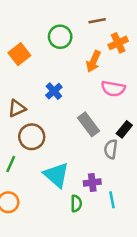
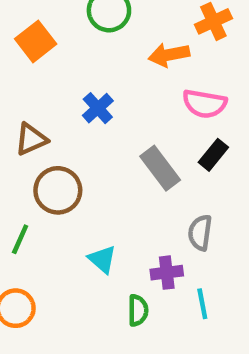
orange arrow: (93, 61) -> (169, 55), turned 55
black rectangle: (124, 129) -> (213, 155), moved
gray semicircle: (111, 149) -> (200, 233), moved
cyan triangle: (56, 175) -> (102, 259), size x0.6

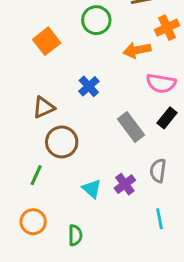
purple cross: (167, 273) -> (125, 184), moved, turned -30
green semicircle: (138, 310) -> (75, 235), moved

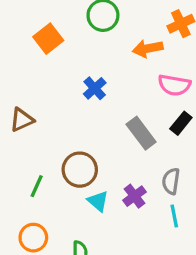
brown triangle: (44, 107) -> (22, 120), moved
brown circle: (62, 142) -> (80, 170), moved
cyan line: (160, 219) -> (174, 216), moved

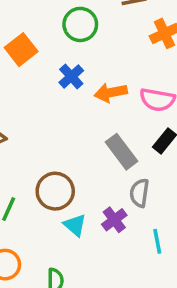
orange arrow: (148, 49) -> (111, 93), moved
blue cross: (95, 88) -> (71, 76), moved
gray semicircle: (171, 181) -> (139, 193), moved

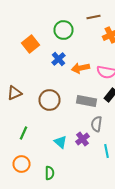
gray rectangle: (121, 152) -> (86, 101), turned -42
brown circle: (55, 191) -> (50, 100), moved

